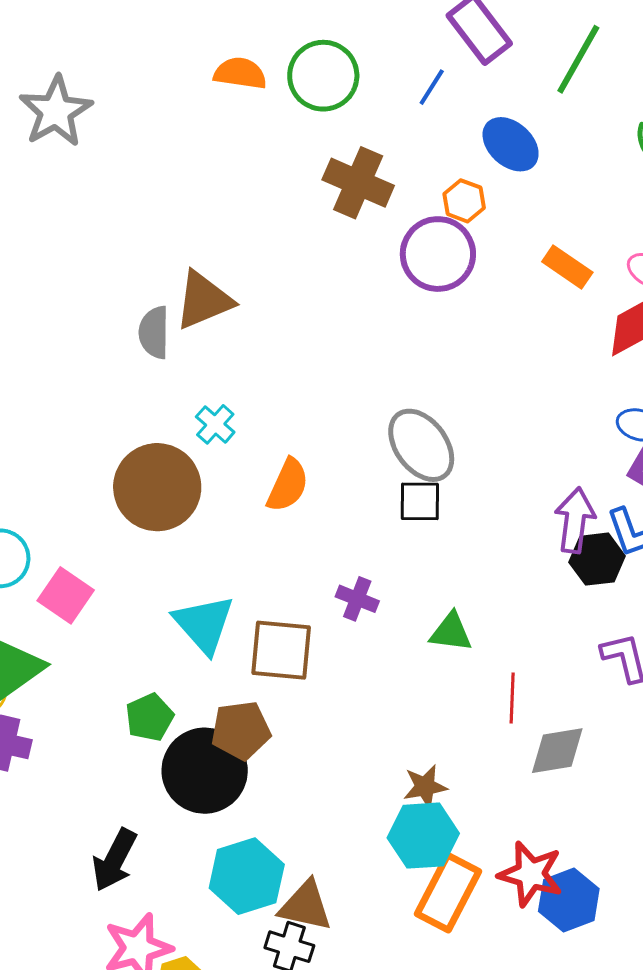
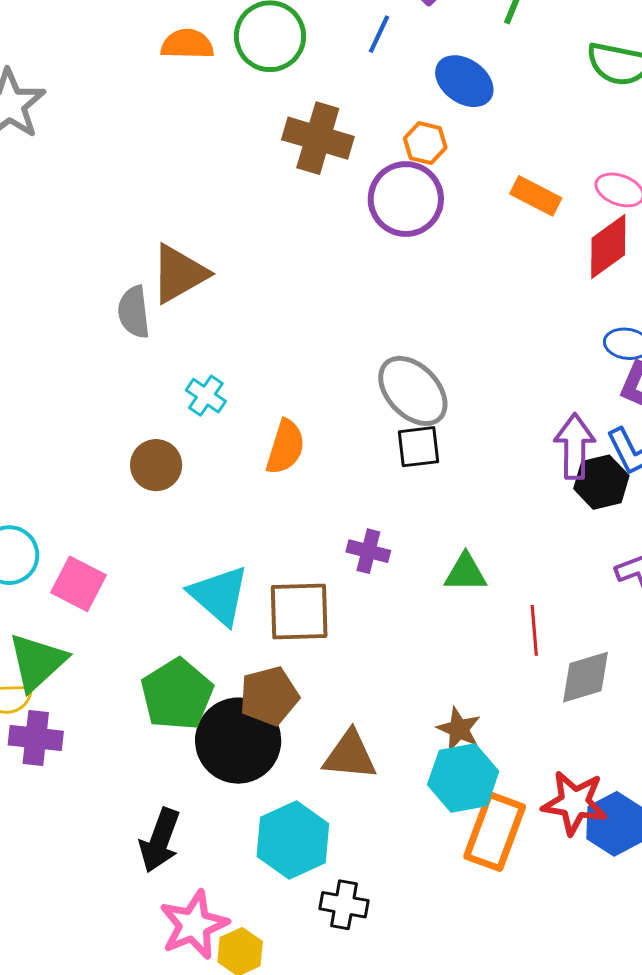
brown circle: (157, 487) -> (156, 465), size x0.6
green pentagon: (150, 717) -> (177, 694), size x1.5
brown star: (425, 787) -> (459, 729), turned -30
brown triangle: (306, 906) -> (350, 755), moved

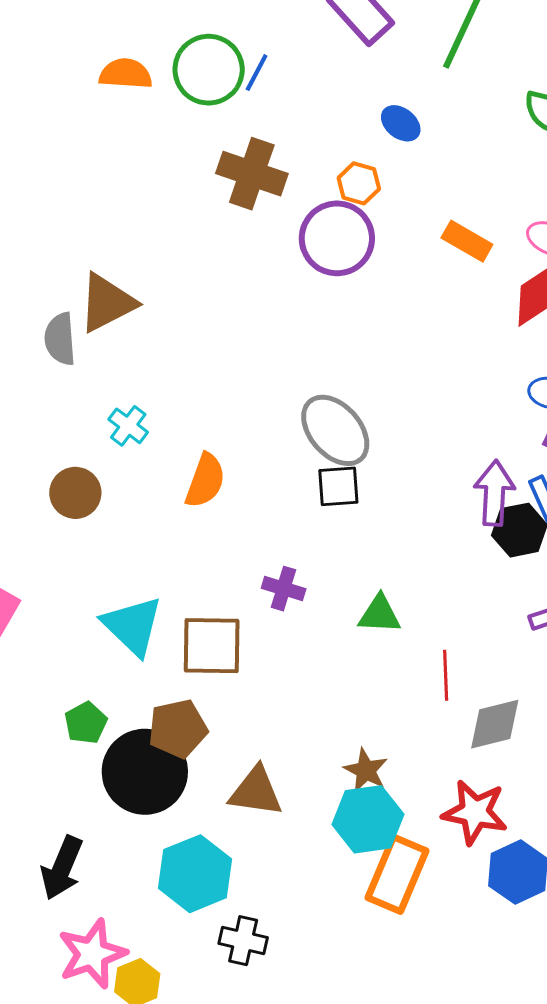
blue line: (379, 34) -> (257, 73), moved
blue ellipse: (464, 81) -> (401, 123), size x0.7
green pentagon: (177, 694) -> (86, 723), size x0.6
red star: (574, 803) -> (475, 812), moved

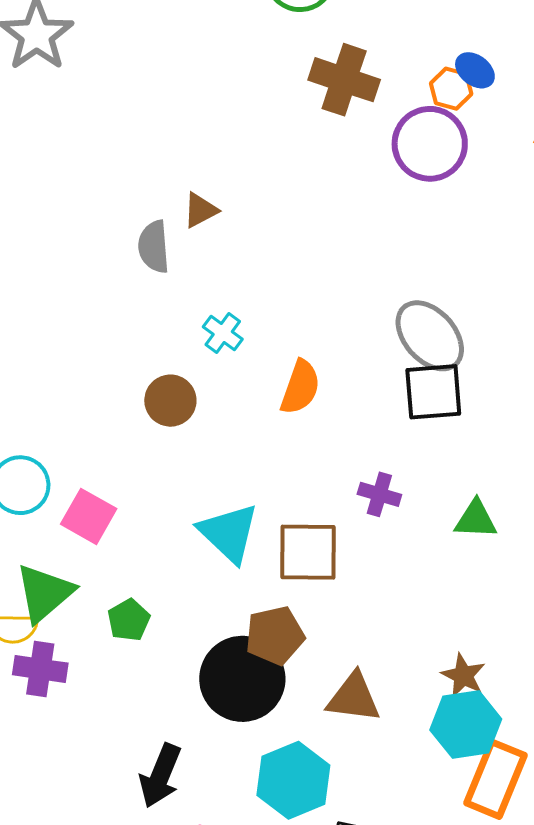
blue ellipse: (401, 123) -> (475, 70), moved
brown triangle: (107, 303) -> (200, 210), size x0.6
black square: (338, 486) -> (433, 392), size x1.4
green pentagon: (86, 723) -> (129, 620), moved

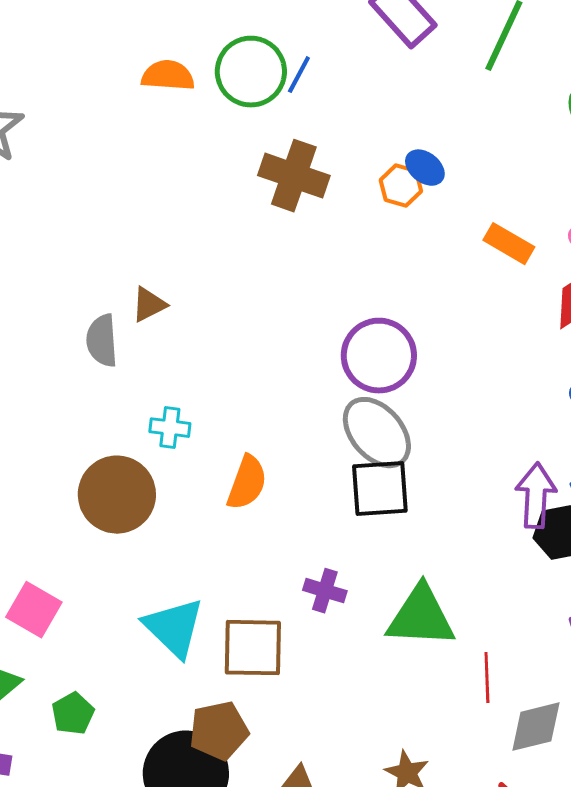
purple circle: (430, 144) -> (379, 356), moved
cyan cross: (223, 333) -> (170, 428), turned -30
brown circle: (170, 401) -> (117, 495), size x1.5
green triangle: (476, 519) -> (421, 617), size x1.6

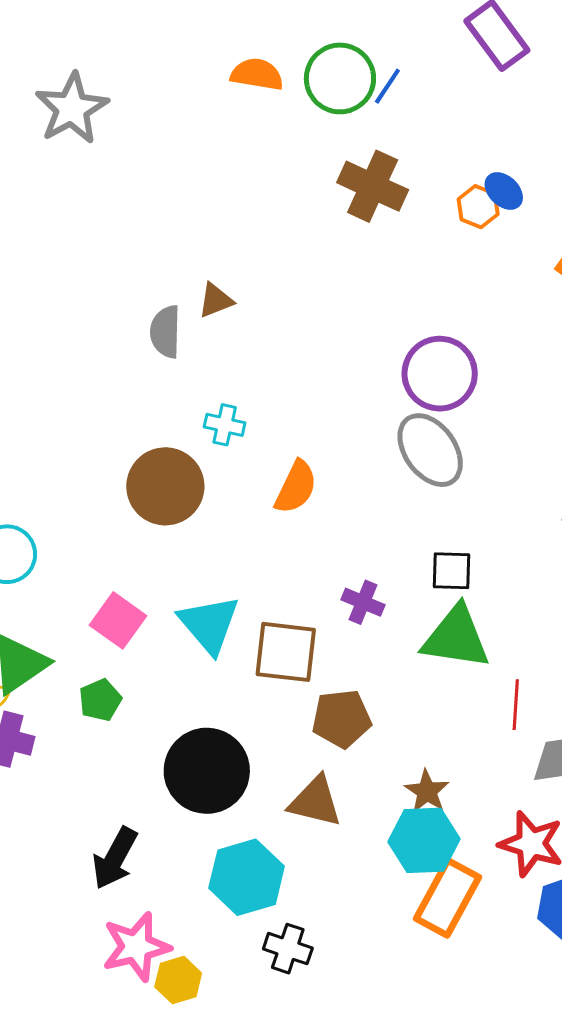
black square: (380, 489) -> (451, 571), moved, size x0.7
pink square: (34, 610) -> (118, 620), moved
brown pentagon: (219, 731) -> (342, 719), moved

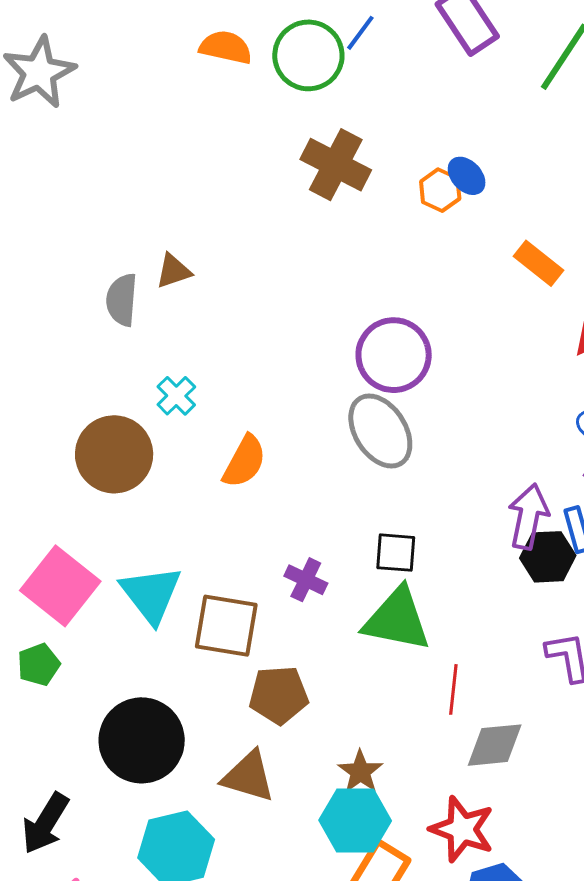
blue line: (387, 86) -> (360, 33), moved
cyan cross: (225, 425) -> (176, 396), turned 30
pink square: (118, 620) -> (60, 586), size x1.4

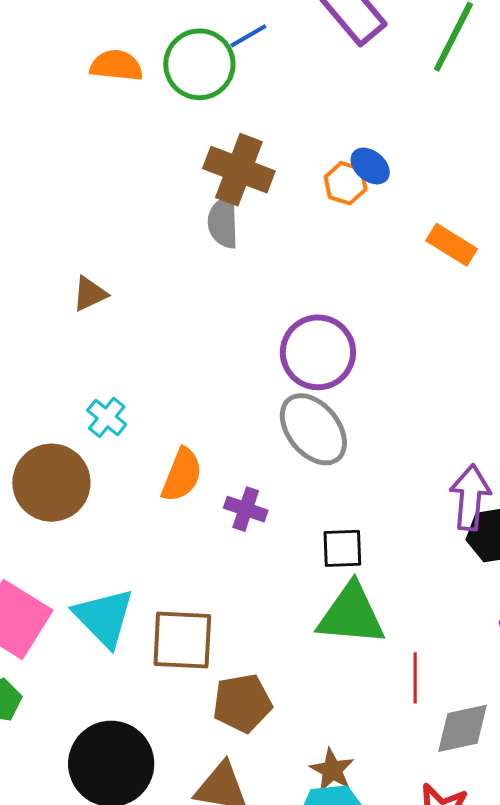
blue line: (360, 33) -> (248, 36), turned 30
gray semicircle: (122, 300) -> (223, 222), moved
purple cross: (306, 580) -> (246, 509), moved

